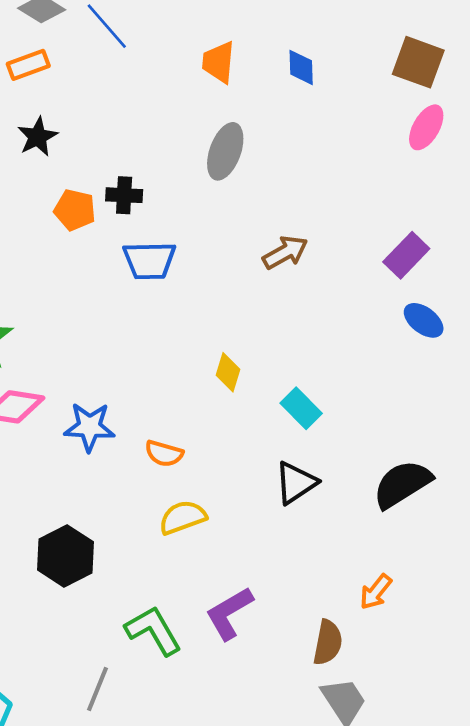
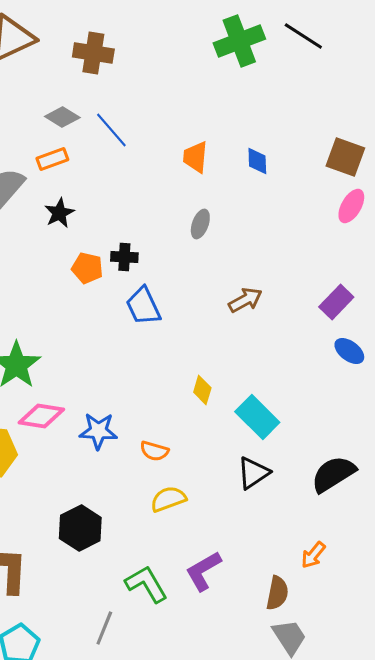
gray ellipse: (225, 151) -> (200, 224), size x0.7
blue trapezoid: (149, 260) -> (143, 306), turned 66
cyan rectangle: (301, 408) -> (257, 417), size x1.4

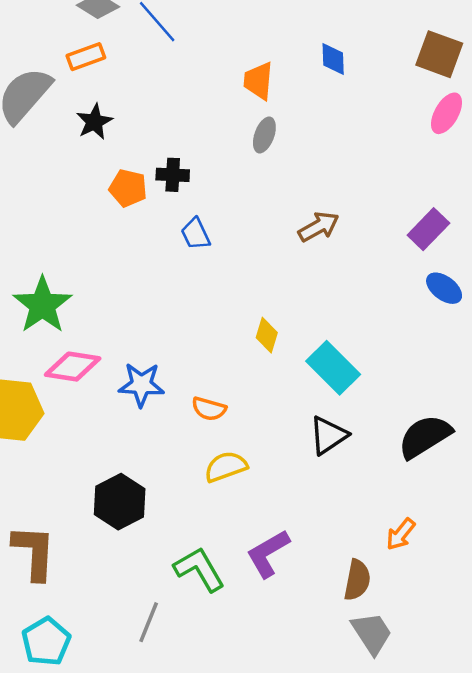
orange trapezoid: (195, 157) -> (258, 81), moved
blue trapezoid: (143, 306) -> (196, 234), size x0.7

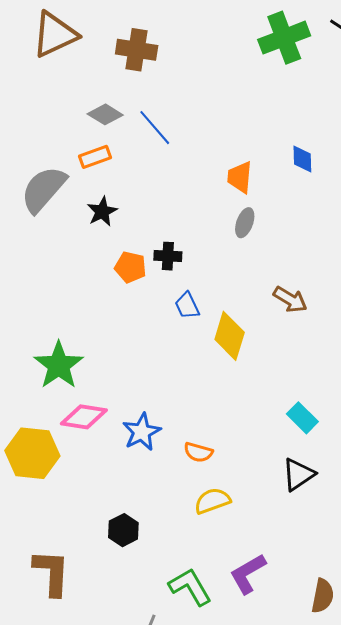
brown arrow: (319, 227) -> (290, 300), turned 60
yellow diamond: (267, 335) -> (230, 336), moved, size x1.6
cyan rectangle: (333, 368) -> (302, 418), size x0.7
blue star: (141, 385) -> (142, 432), turned -30
black hexagon: (120, 502) -> (123, 530), size x0.7

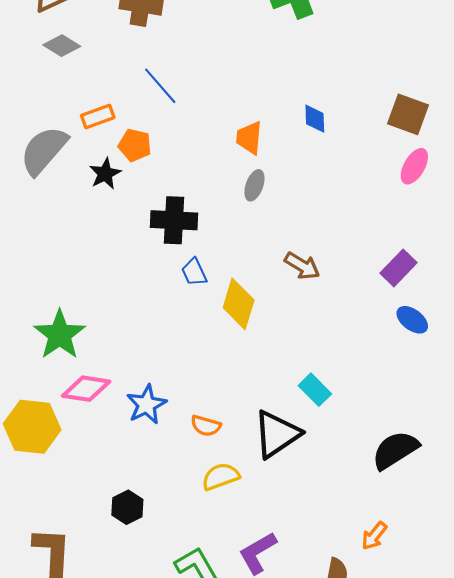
gray diamond: (105, 114) -> (62, 46), moved
black cross: (168, 256) -> (174, 220), size x1.6
orange pentagon: (130, 267) -> (135, 145), moved
black triangle: (298, 474) -> (277, 434), moved, size x1.4

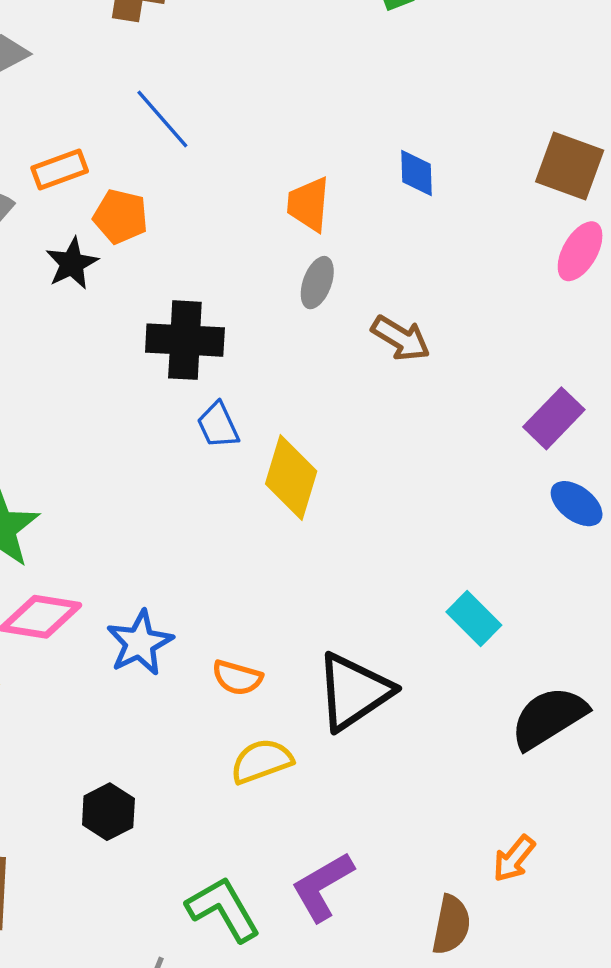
brown arrow: (302, 266) -> (401, 338), moved
cyan rectangle: (315, 390) -> (474, 618), moved

